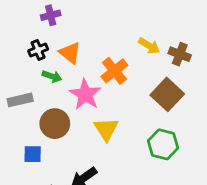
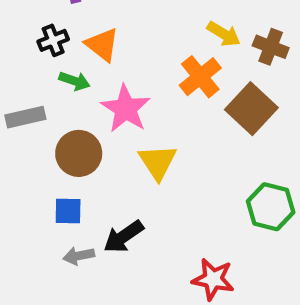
orange cross: (114, 71) -> (200, 77), moved
green hexagon: (163, 144) -> (271, 207), moved
blue square: (33, 154) -> (68, 211), moved

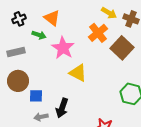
black cross: (53, 40) -> (19, 19), moved
brown circle: (79, 153) -> (18, 81), moved
yellow triangle: (158, 162) -> (78, 73), turned -30
black arrow: (123, 237) -> (62, 108), turned -36

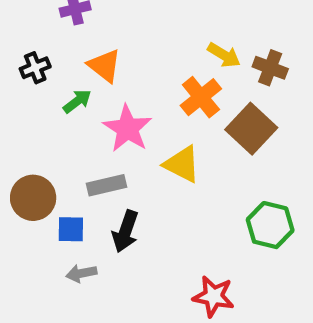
green arrow: (39, 35) -> (77, 101), turned -56
gray rectangle: (16, 52) -> (107, 185), moved
yellow triangle: (78, 73) -> (182, 164), moved
black arrow: (62, 108) -> (125, 231), moved

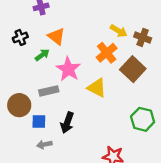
gray rectangle: (107, 185) -> (49, 91), moved

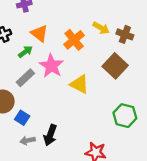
orange cross: (107, 53) -> (74, 40), moved
gray rectangle: (49, 91) -> (25, 78), moved, turned -30
blue square: (39, 122) -> (22, 118), turned 32
black arrow: (67, 123) -> (50, 135), moved

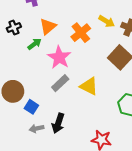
orange triangle: (39, 33) -> (48, 26), turned 42
gray rectangle: (25, 78) -> (60, 83), moved
yellow triangle: (79, 84) -> (89, 86), moved

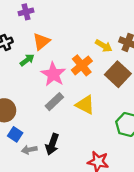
yellow arrow: (107, 21) -> (104, 46), moved
orange cross: (81, 33) -> (82, 65), moved
blue square: (31, 107) -> (15, 134), moved

